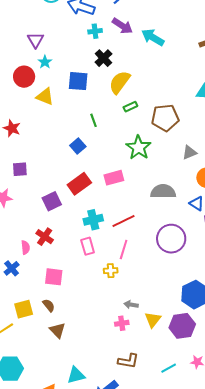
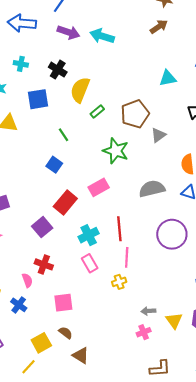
cyan cross: (95, 31) -> (21, 64), moved, turned 32
gray triangle: (189, 152) -> (158, 135), moved
red line: (123, 221) -> (119, 229), turned -55

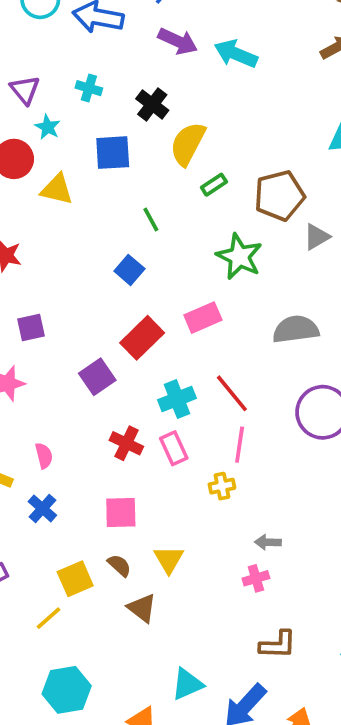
red line: (119, 229) -> (232, 393), turned -40
red cross: (44, 264) -> (126, 443), moved
pink semicircle: (27, 280) -> (44, 456), moved
yellow triangle: (174, 321) -> (169, 559), moved

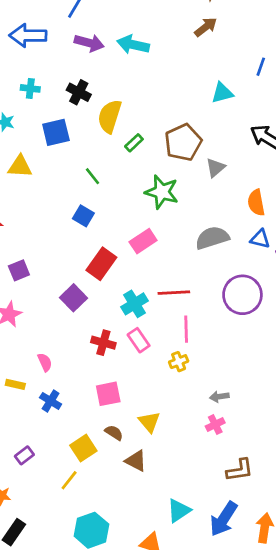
red line: (232, 393) -> (174, 293), turned -44

